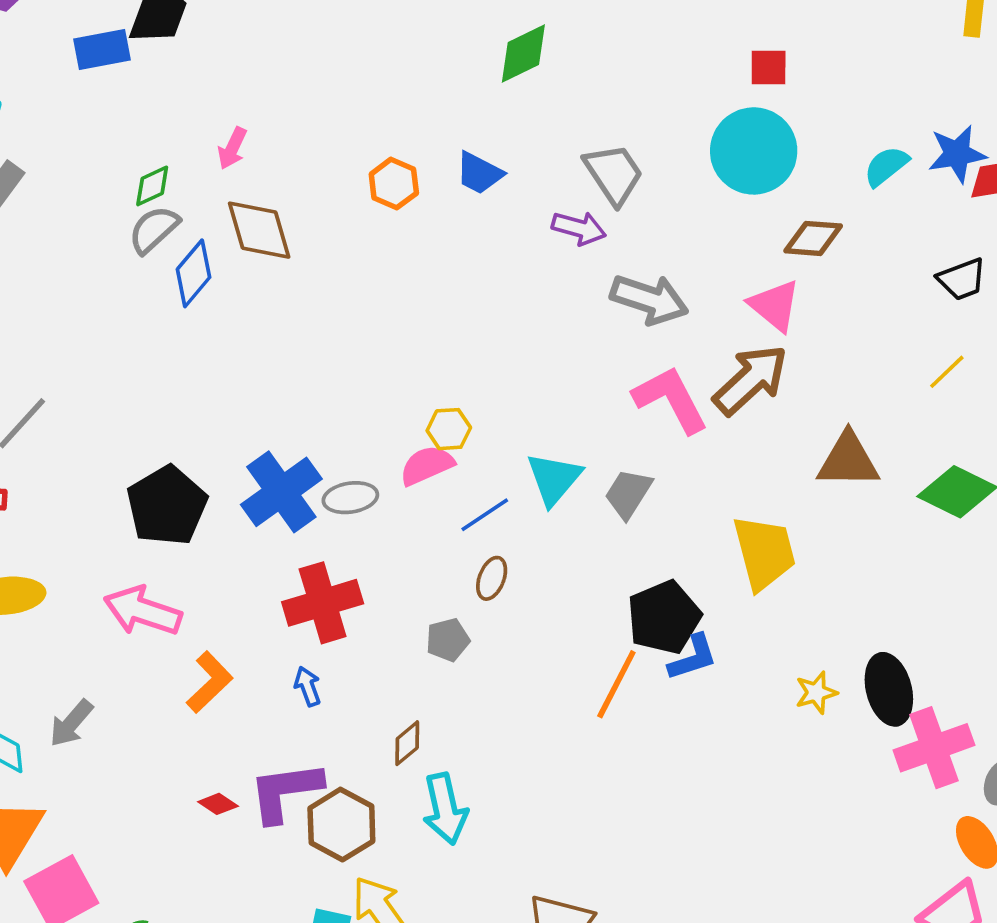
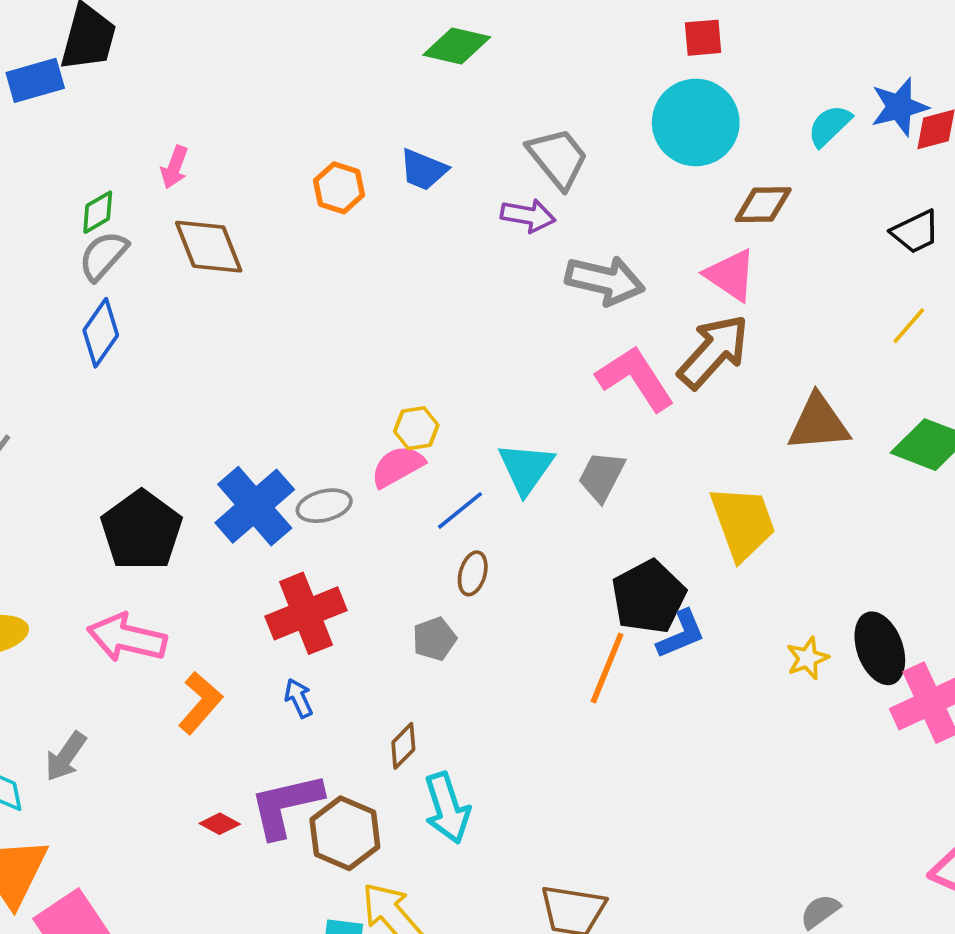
green diamond: (523, 53) -> (457, 46), turned 44
blue diamond: (194, 273) -> (101, 333), moved

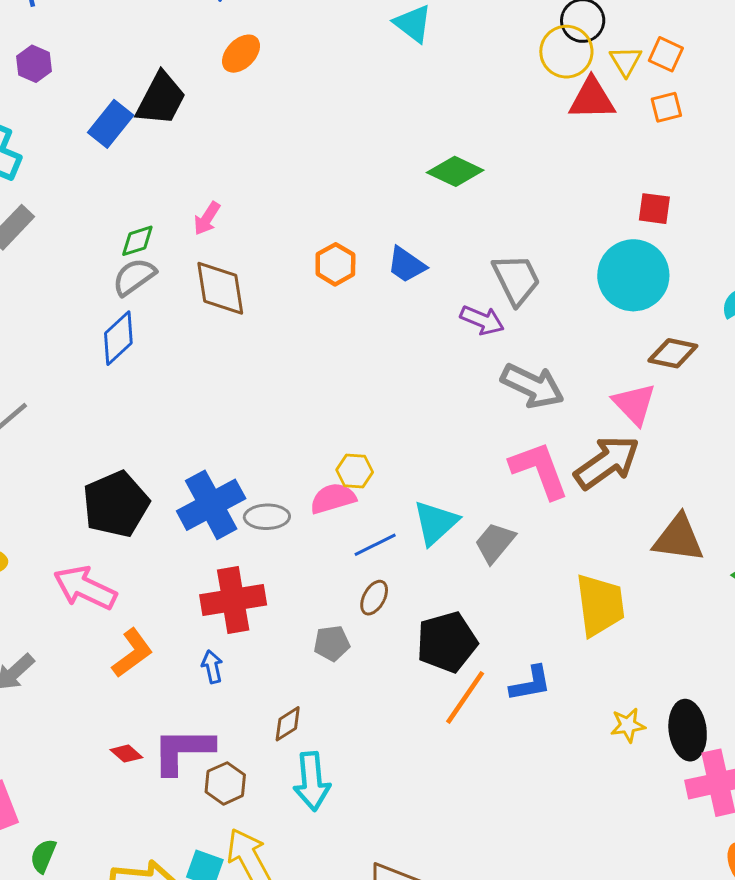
blue rectangle: (35, 80) -> (111, 124), turned -48
black pentagon: (649, 597) -> (447, 642), moved
brown hexagon: (345, 833) -> (225, 783), size x0.7

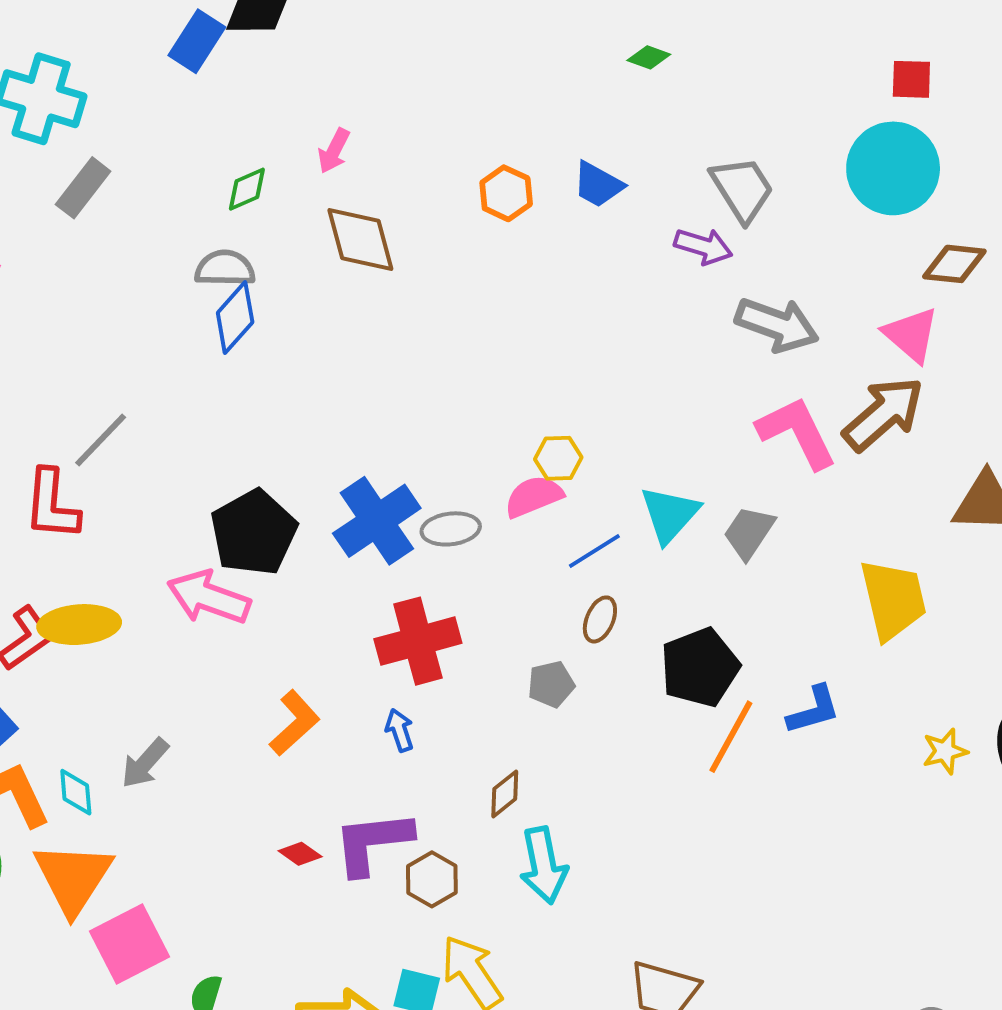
green diamond: (455, 171) -> (649, 57), size x0.6
gray semicircle: (134, 277) -> (225, 268), moved, turned 42
pink arrow: (85, 588) -> (209, 597), moved

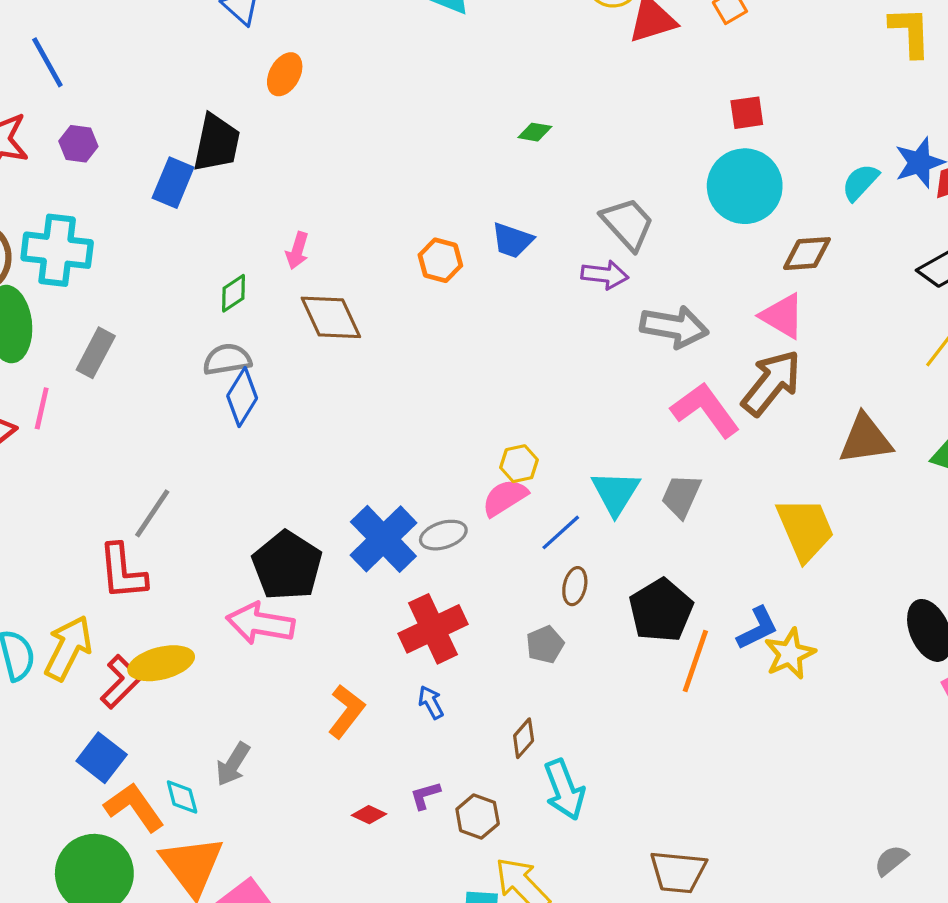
gray rectangle: (83, 188) -> (96, 353), moved
yellow star: (945, 751) -> (790, 654), moved, size x1.4
purple L-shape: (373, 842) -> (425, 795), size x0.5

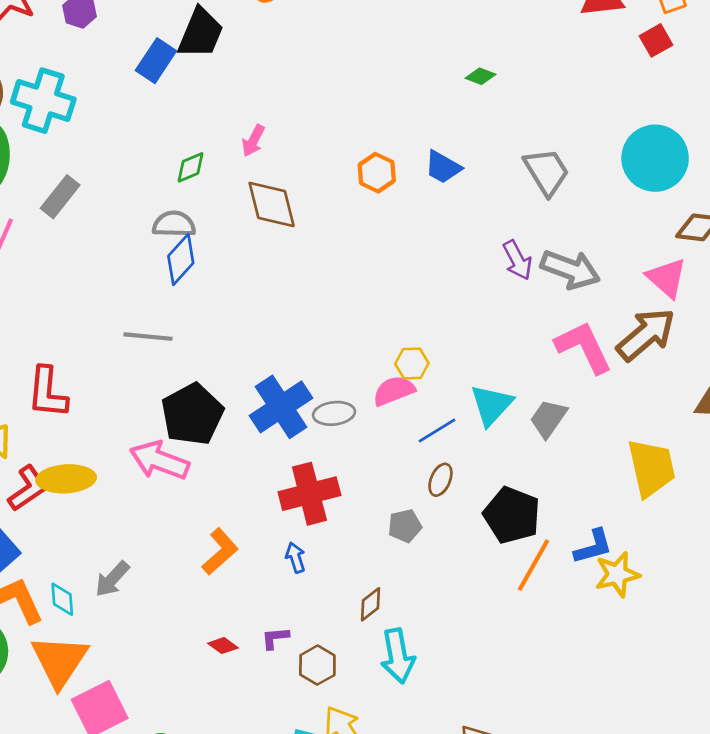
red square: (747, 113) -> (656, 40), moved, turned -32
purple arrow: (605, 275) -> (517, 260), moved, turned 45
gray line: (152, 513) -> (148, 337), moved, turned 51
black pentagon: (661, 610) -> (512, 515), turned -30

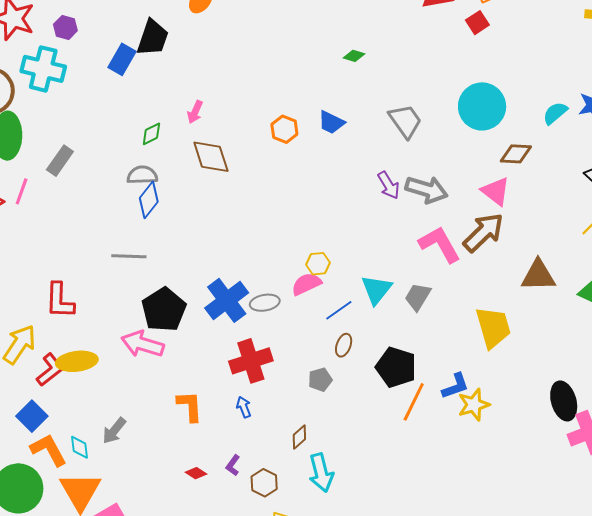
cyan cross: (43, 101) -> (43, 69), moved
orange L-shape: (220, 551) -> (190, 406), turned -48
purple L-shape: (275, 638) -> (233, 465), turned -45

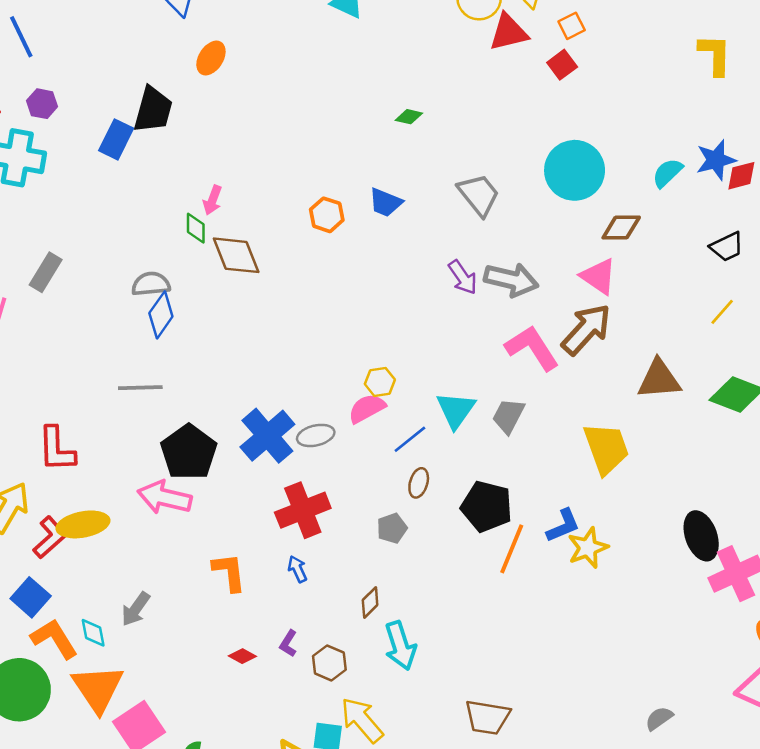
green diamond: (151, 134) -> (196, 228), moved, turned -60

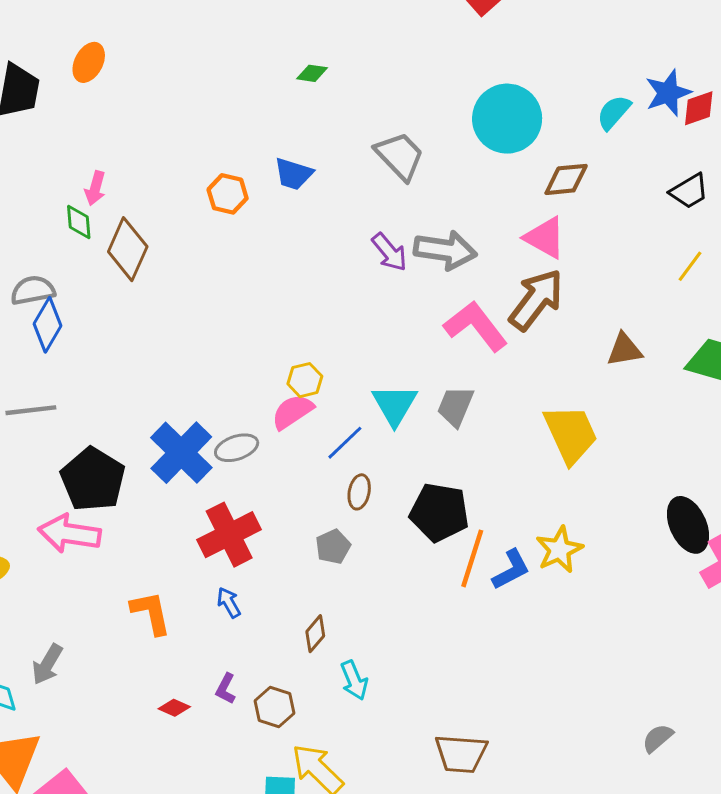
orange ellipse: (211, 58) -> (89, 62), moved
brown diamond: (236, 255) -> (128, 249), turned 50
brown triangle: (659, 379) -> (624, 350), size x0.7
blue L-shape: (563, 526) -> (511, 570), moved
cyan arrow: (400, 646) -> (354, 680), size x0.7

